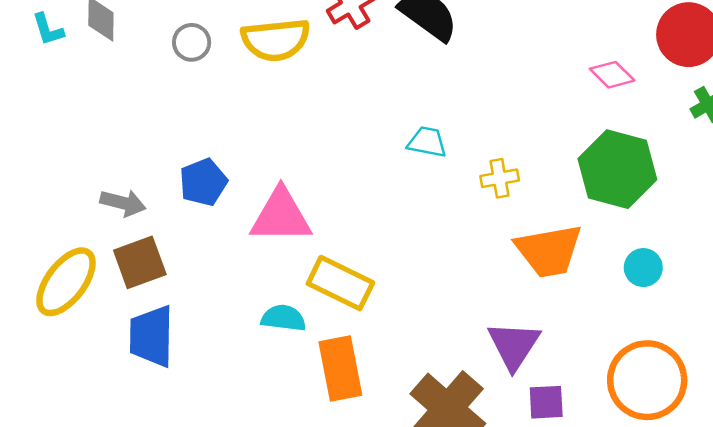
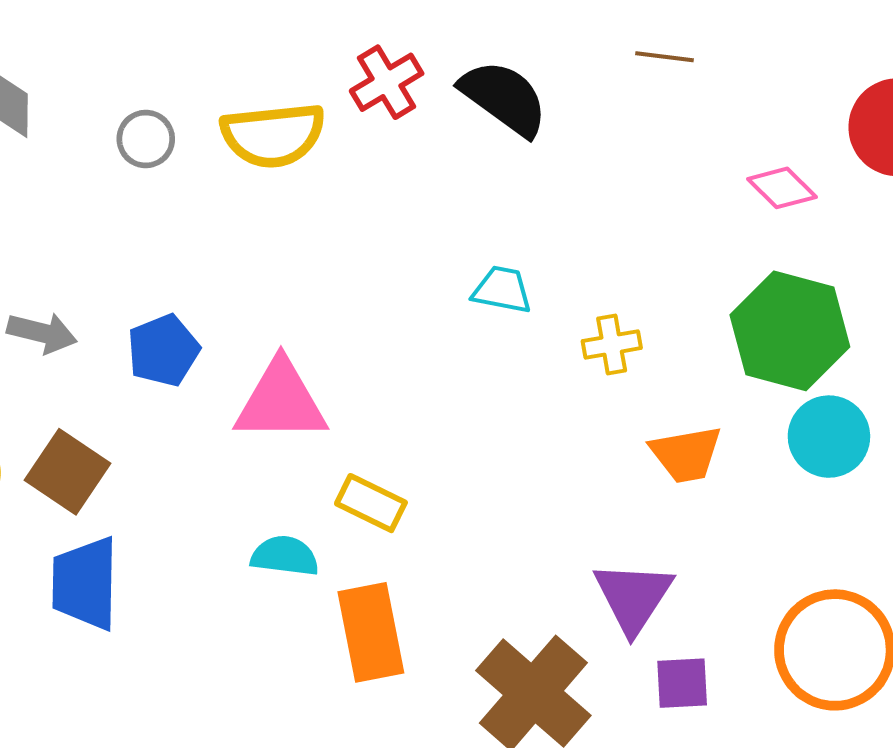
gray arrow: (123, 203) -> (42, 333), moved
orange trapezoid: (549, 251) -> (686, 454), size x0.7
brown square: (140, 262) -> (67, 472), turned -36
cyan circle: (643, 268) -> (829, 437), moved, size x1.4
yellow rectangle: (340, 283) -> (371, 503), size x0.7

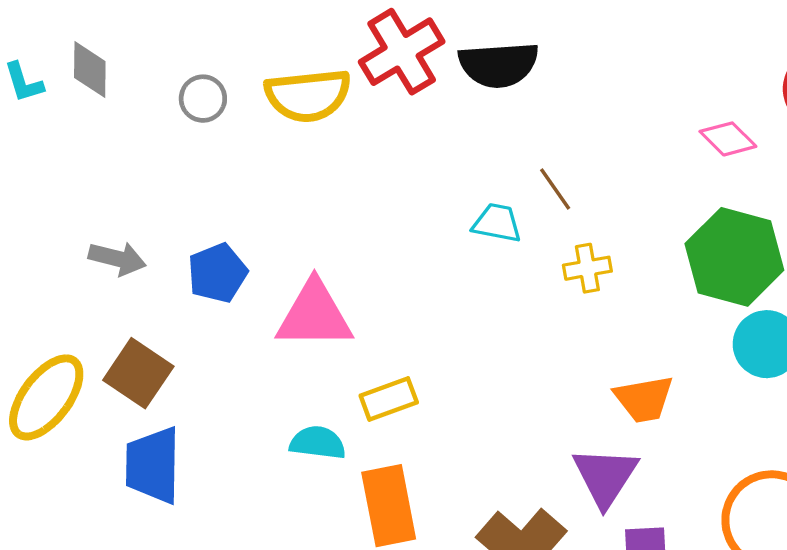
brown line: (665, 57) -> (555, 189), moved, turned 48
red cross: (387, 82) -> (402, 52), size x1.4
black semicircle: (504, 98) -> (499, 65), turned 140
orange trapezoid: (686, 454) -> (644, 399), moved
yellow rectangle: (371, 503) -> (389, 399), turned -46

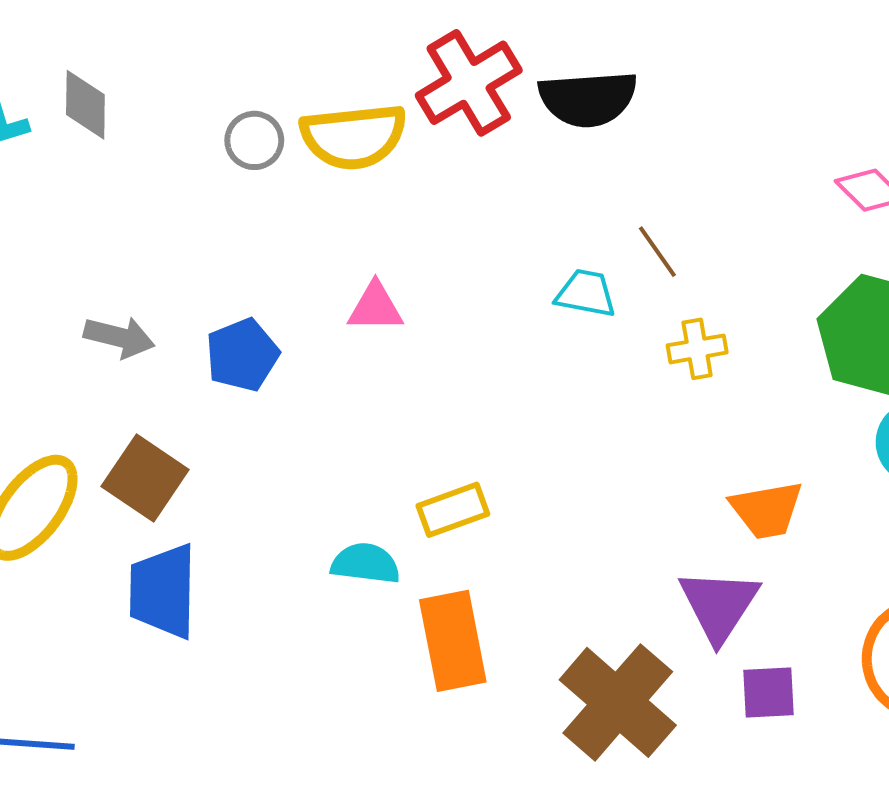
gray circle: (203, 99) -> (254, 140), moved
pink triangle: (314, 315) -> (375, 307), moved, size x0.6

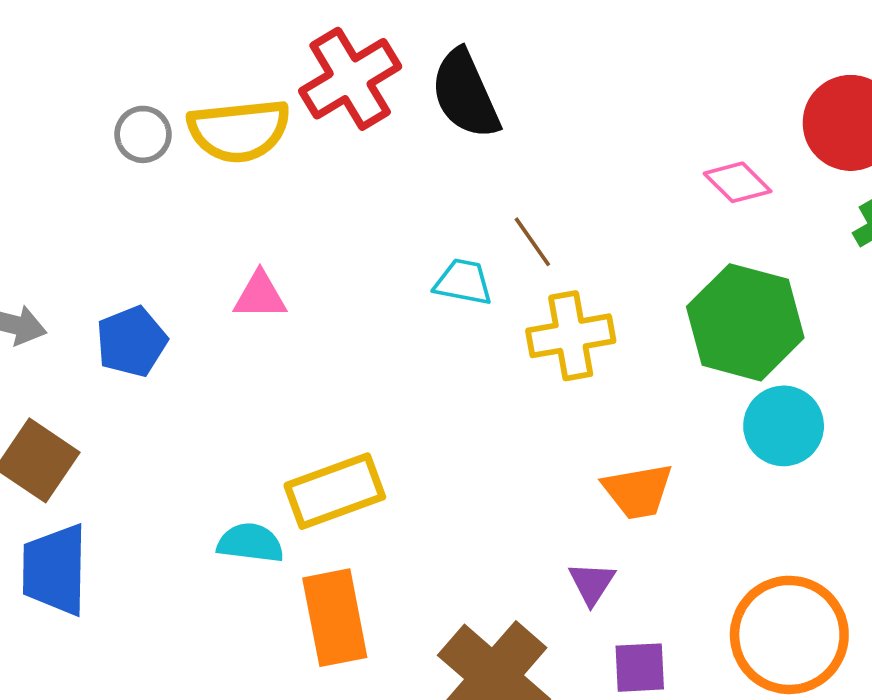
black semicircle: (588, 99) -> (465, 94), turned 70
yellow cross: (697, 349) -> (571, 336), size x1.5
yellow rectangle: (453, 510) -> (335, 491), size x1.4
purple triangle: (719, 605) -> (592, 583), size x0.6

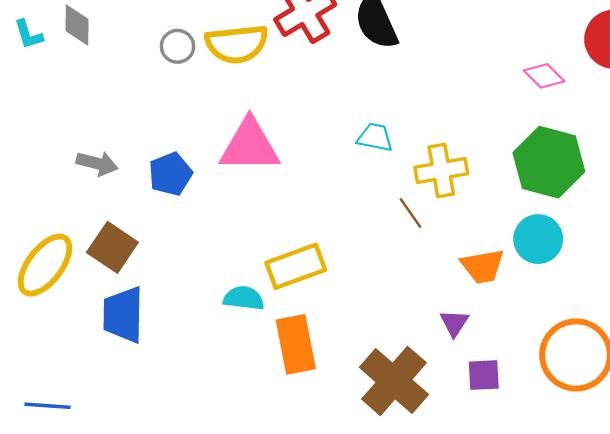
brown line: (532, 242) -> (410, 213), moved
pink triangle: (260, 295) -> (250, 146), size x1.8
cyan circle: (784, 426) -> (538, 239), moved

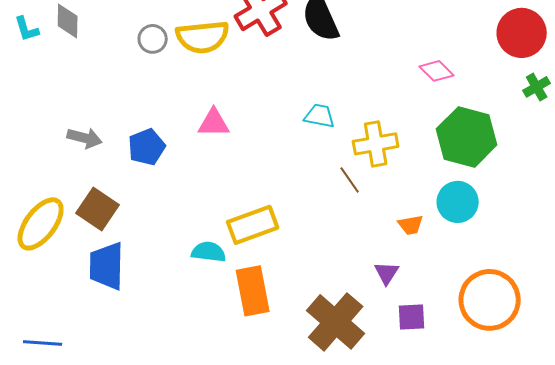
pink diamond: (544, 76) -> (437, 71), moved
pink triangle: (250, 146) -> (214, 123), size x0.6
orange trapezoid: (483, 266) -> (411, 225), size x0.7

